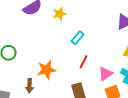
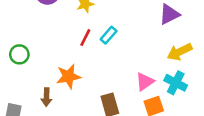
red line: (84, 62) -> (85, 38), moved

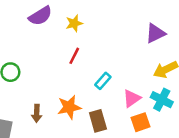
cyan rectangle: (109, 35) -> (103, 81), moved
orange star: (68, 76) -> (69, 107), moved

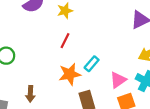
orange star: (69, 107) -> (70, 74), moved

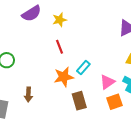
red line: (65, 41) -> (60, 47), turned -48

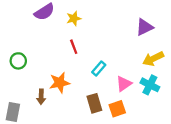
orange star: (64, 77) -> (60, 83), moved
orange square: (115, 102) -> (117, 109), moved

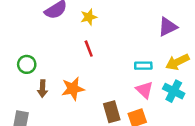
cyan rectangle: (99, 69) -> (143, 66), moved, turned 48
pink triangle: (124, 84) -> (145, 90), turned -42
brown arrow: (41, 97) -> (43, 89), moved

